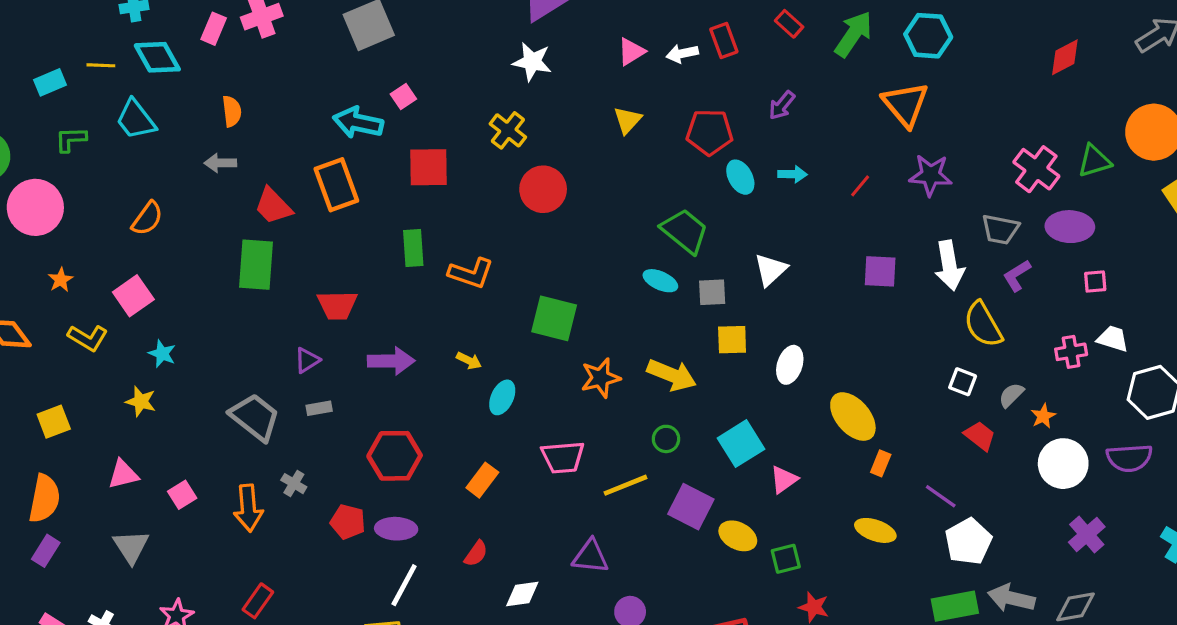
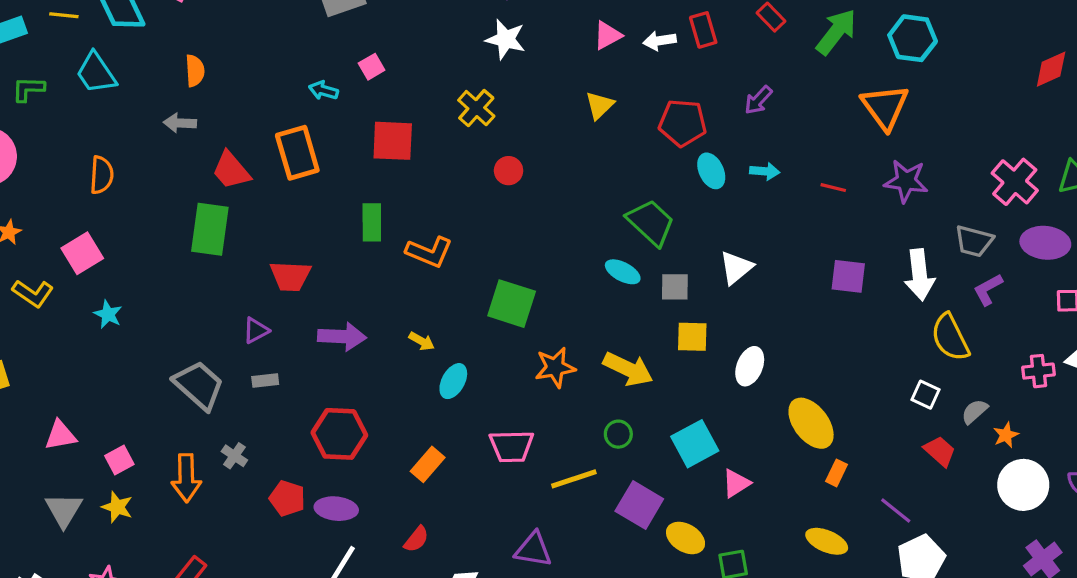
cyan arrow: (358, 123) -> (323, 90), size x0.6
red line: (860, 186) -> (833, 188), turned 60
red circle: (543, 189) -> (509, 171), size x0.6
orange semicircle: (147, 218) -> (102, 175), turned -36
yellow star: (141, 401) -> (117, 507), moved

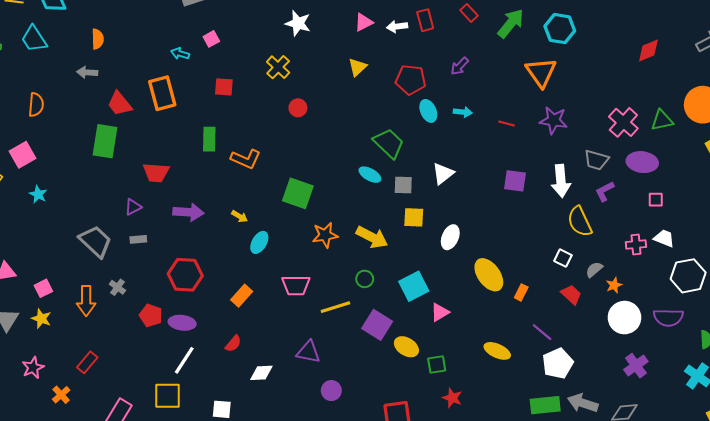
red square: (393, 141) -> (224, 87), size x0.7
orange rectangle: (836, 473) -> (521, 292), moved

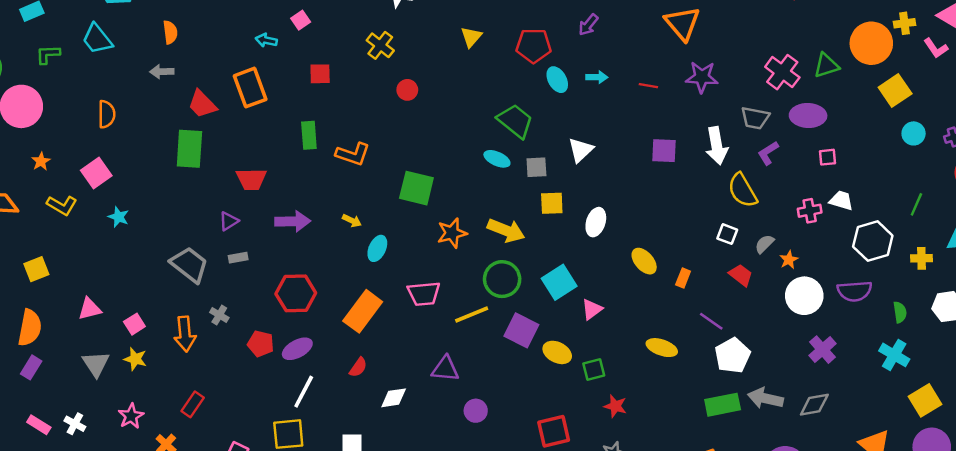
yellow ellipse: (489, 275) -> (644, 261), size x0.7
green circle: (365, 279) -> (502, 279), size x1.8
orange rectangle: (242, 296) -> (363, 311), size x1.6
purple ellipse: (182, 323) -> (297, 349), turned -30

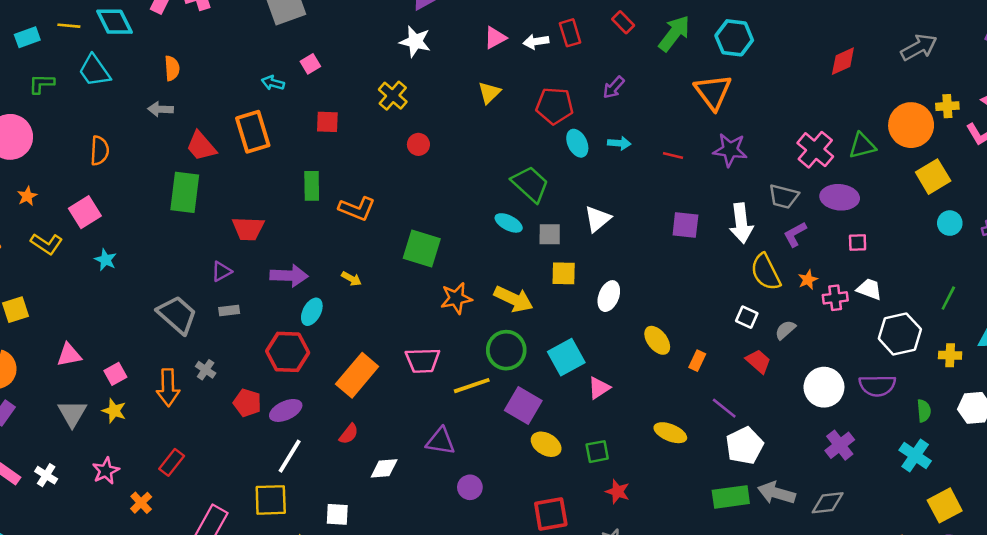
cyan ellipse: (377, 248) -> (312, 312), moved
orange star: (789, 260) -> (808, 280), moved
yellow ellipse: (557, 352) -> (546, 444), moved

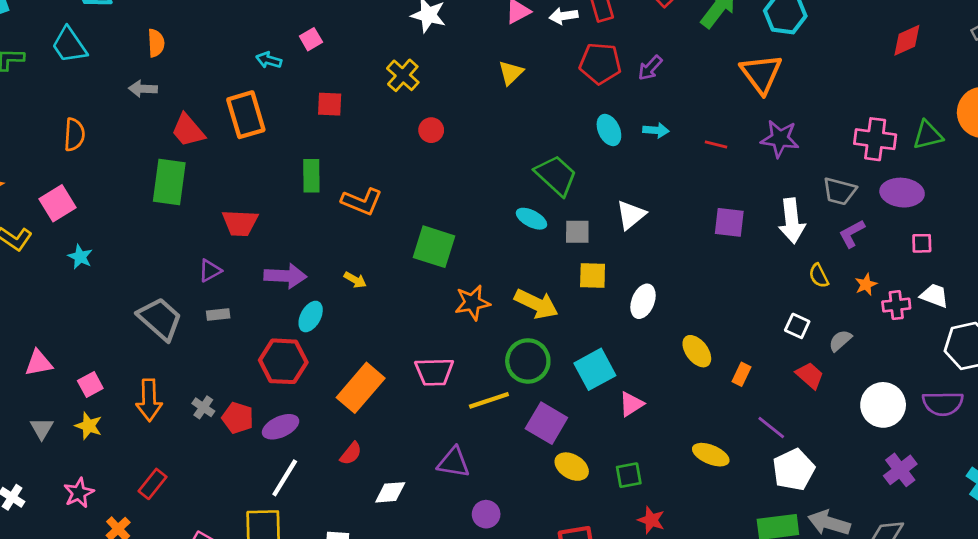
red pentagon: (555, 106) -> (600, 63), moved
pink cross: (815, 150) -> (875, 139), turned -33
yellow semicircle: (766, 272) -> (819, 276), size x0.6
gray cross: (206, 370) -> (203, 407), moved
gray triangle: (72, 413) -> (42, 428), size x0.7

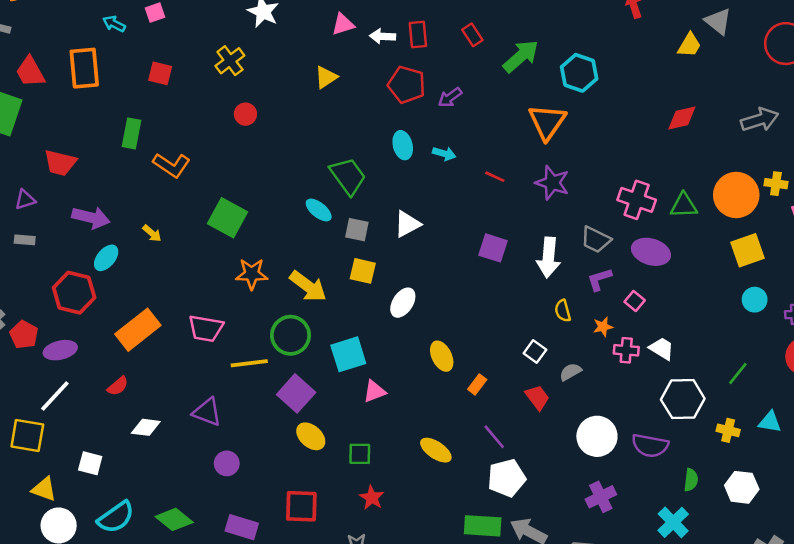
pink square: (922, 243) -> (635, 301), moved, turned 30

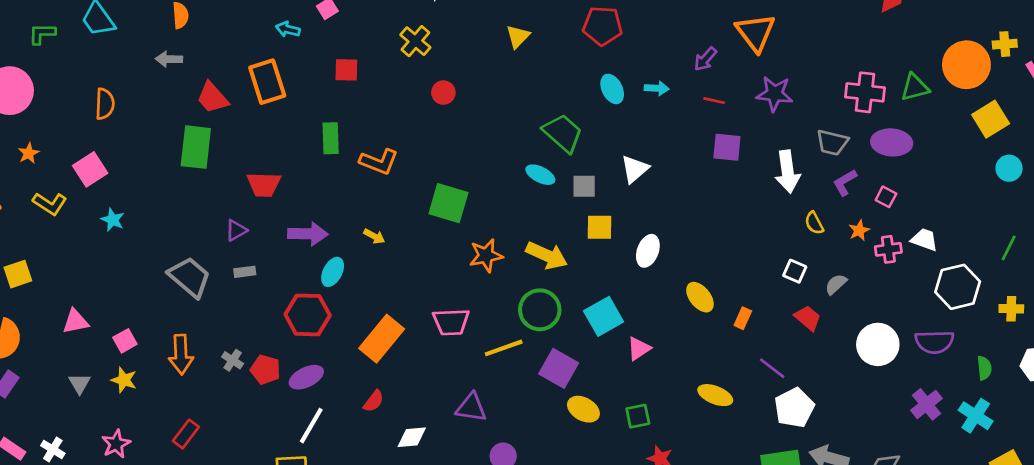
purple arrow: (450, 97) -> (705, 59), moved
purple square: (493, 248) -> (727, 147), moved
purple cross: (601, 497) -> (926, 404), moved

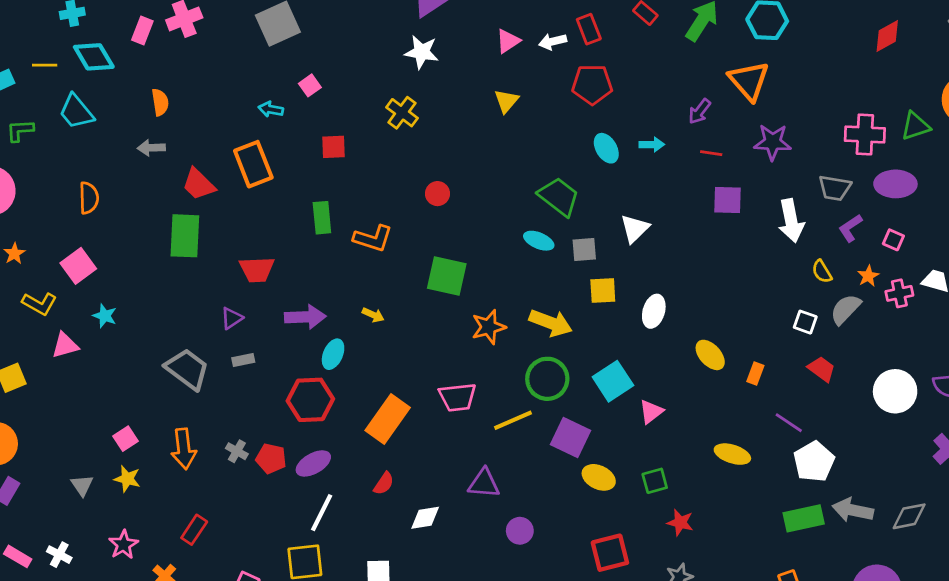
red circle: (443, 93) -> (437, 194), moved
gray semicircle: (836, 284) -> (846, 309), moved, size x1.4
pink triangle: (75, 321) -> (65, 345), moved

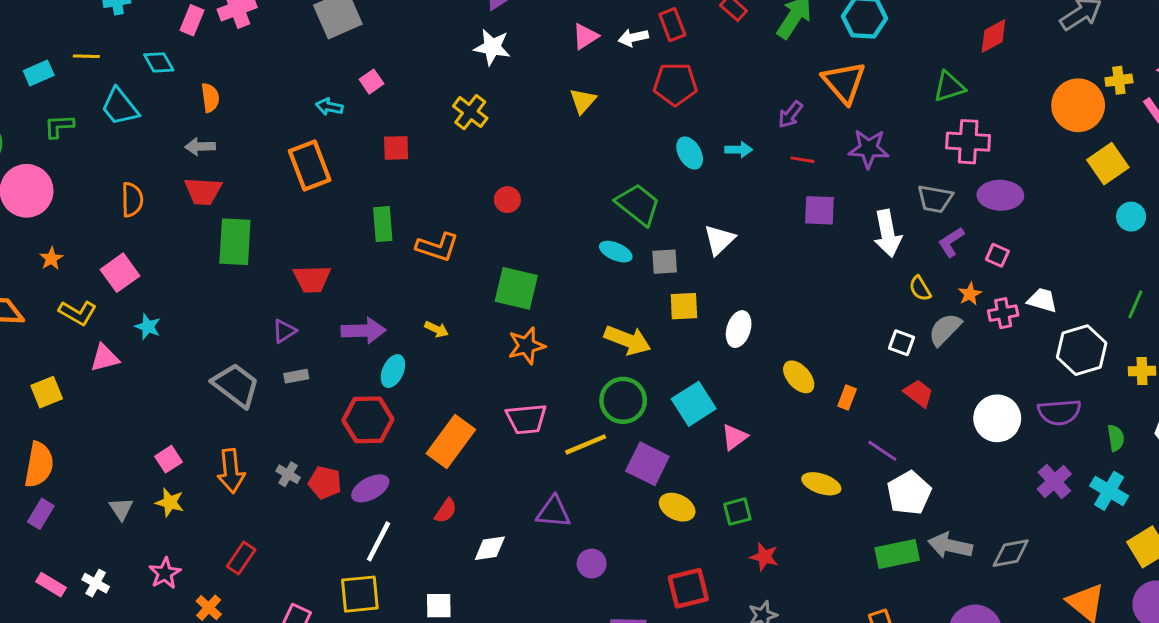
cyan diamond: (94, 57) -> (159, 62), moved, size x0.7
green triangle: (915, 126) -> (949, 87), moved
red trapezoid: (199, 184) -> (203, 191), moved, turned -42
orange star: (489, 327) -> (526, 346), moved

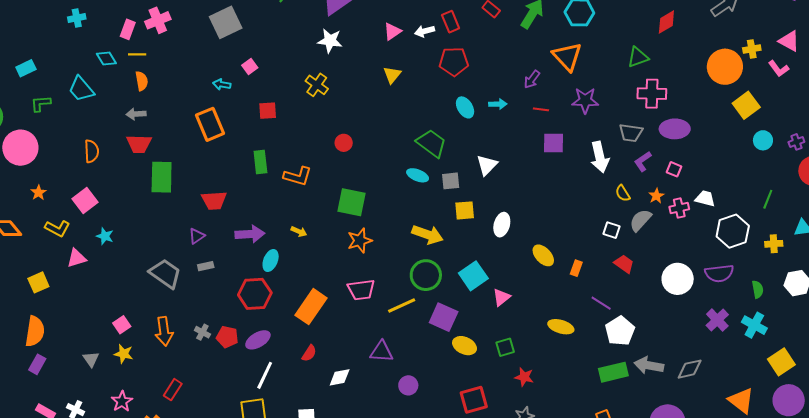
yellow line: (86, 56) -> (137, 54), moved

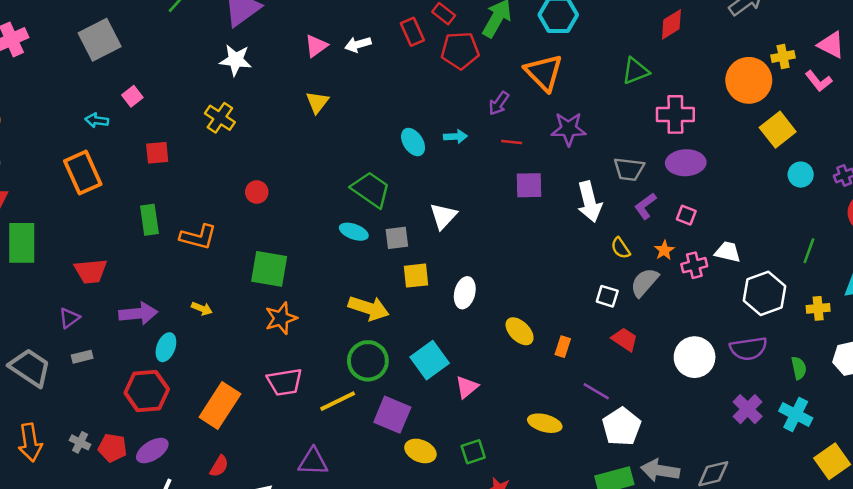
red rectangle: (451, 22) -> (412, 32), moved
red pentagon: (454, 62) -> (460, 50), moved
pink cross: (652, 94) -> (675, 114), moved

